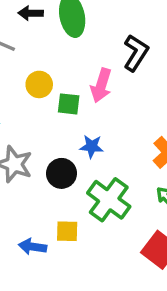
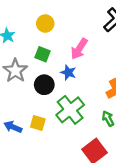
pink arrow: (101, 85) -> (79, 49), moved
green square: (69, 104) -> (42, 54), moved

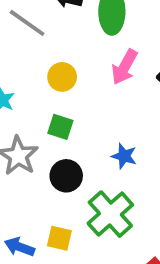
pink arrow: (79, 49) -> (124, 67), moved
blue star: (68, 73) -> (124, 156), moved

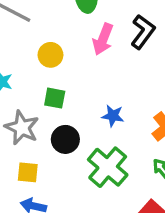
yellow square: (59, 238) -> (28, 172), moved

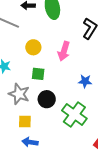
pink arrow: (103, 39) -> (64, 51), moved
blue star: (113, 116) -> (85, 81), moved

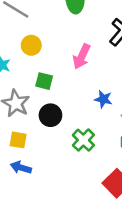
yellow circle: (33, 47) -> (31, 45), moved
green cross: (74, 114) -> (83, 140), size x0.7

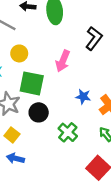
green square: (44, 81) -> (32, 83), size x1.6
yellow square: (18, 140) -> (12, 135), turned 32

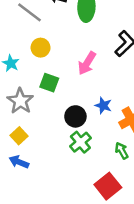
green square: (32, 83) -> (49, 83), size x0.7
black circle: (39, 112) -> (75, 116), moved

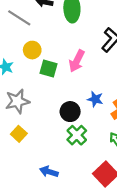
green square: (49, 83) -> (48, 68), moved
gray star: (20, 101) -> (17, 101), turned 30
blue arrow: (19, 162) -> (49, 172), moved

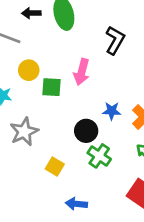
yellow square: (19, 134) -> (55, 166), moved

